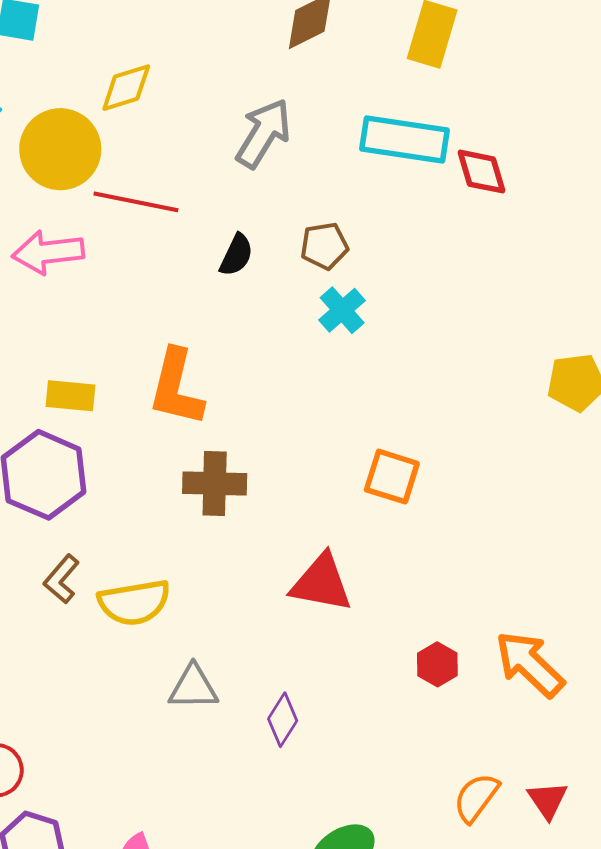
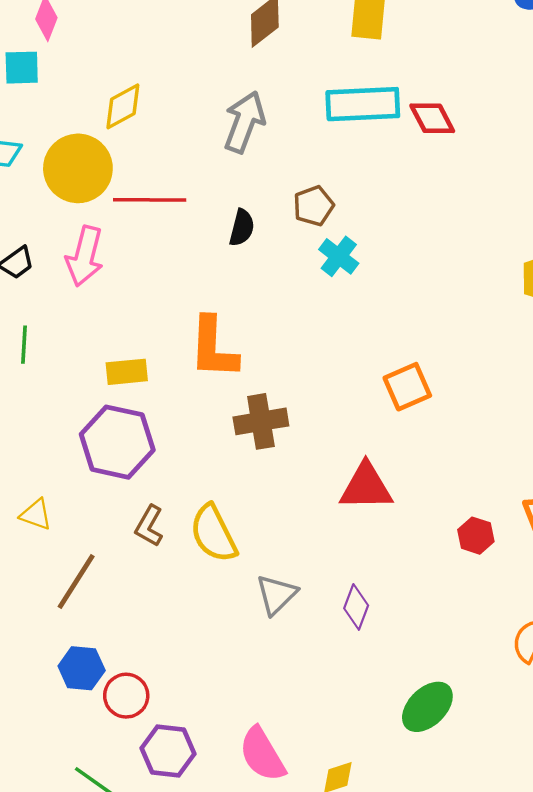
pink arrow: (48, 252) -> (85, 256), turned -58
orange square: (392, 477) -> (407, 387), turned -30
yellow semicircle: (134, 602) -> (213, 533), turned 84
gray triangle: (193, 687) -> (276, 595), turned -33

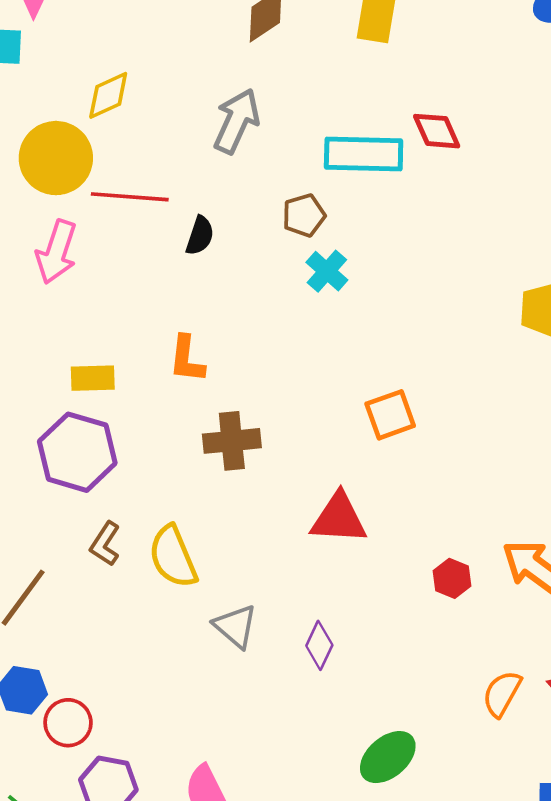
cyan rectangle: (363, 104) -> (364, 154), moved
black semicircle: (242, 228) -> (200, 236), moved
orange L-shape: (213, 348) -> (187, 359), size x0.7
gray triangle: (276, 595) -> (235, 626), turned -39

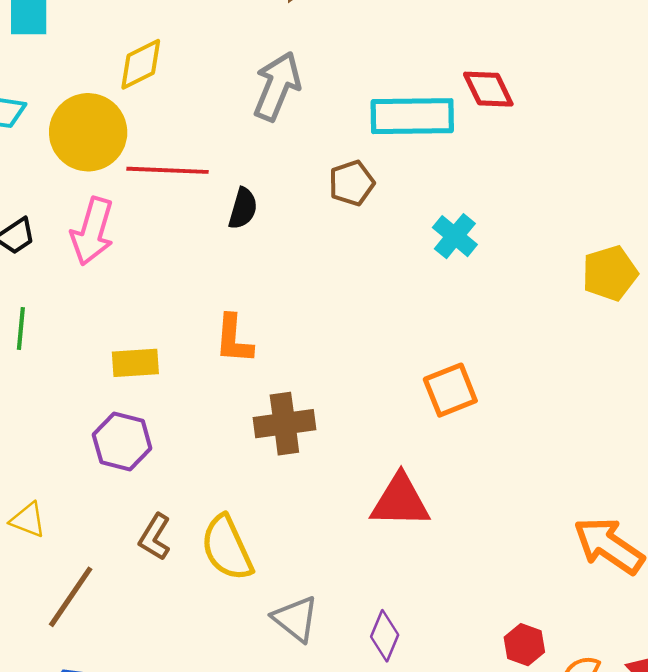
cyan cross: (327, 271) -> (455, 236), moved
purple hexagon: (77, 452) -> (122, 441), size x0.7
red hexagon: (452, 578) -> (524, 645), moved

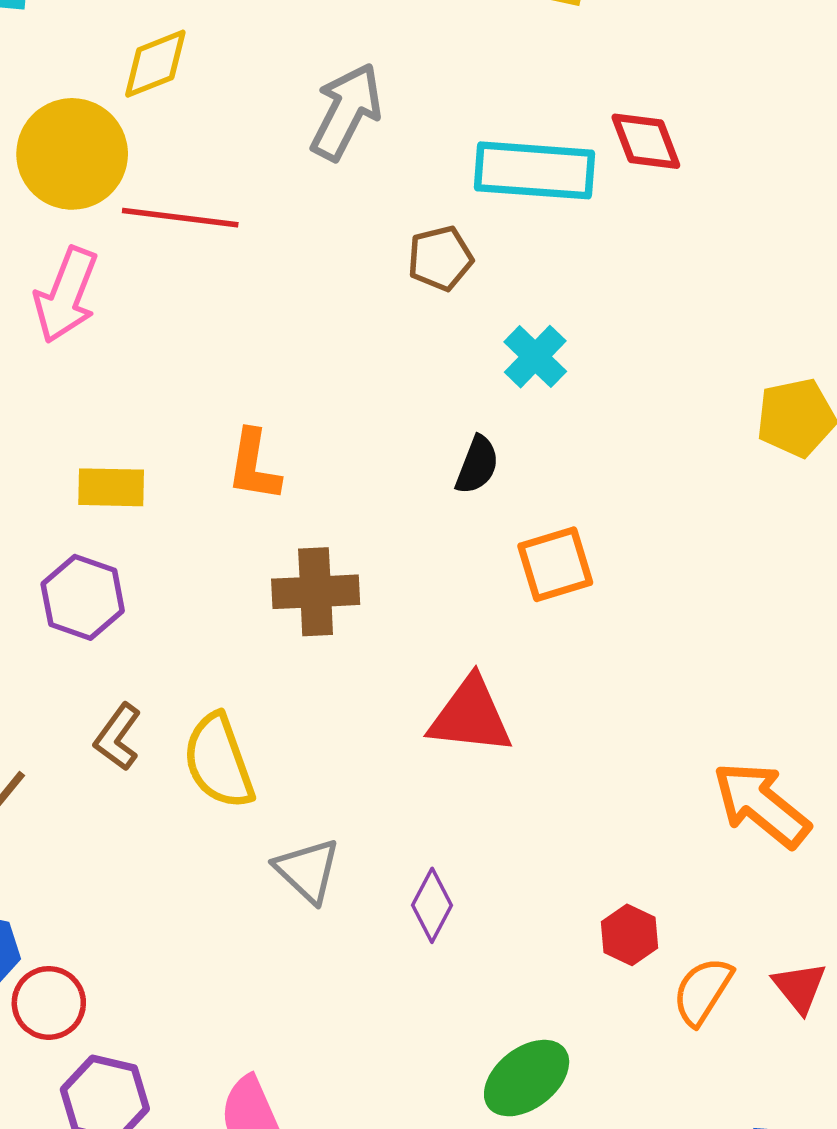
black semicircle: (243, 208) -> (477, 465), moved
cyan cross: (455, 236) -> (535, 357), moved

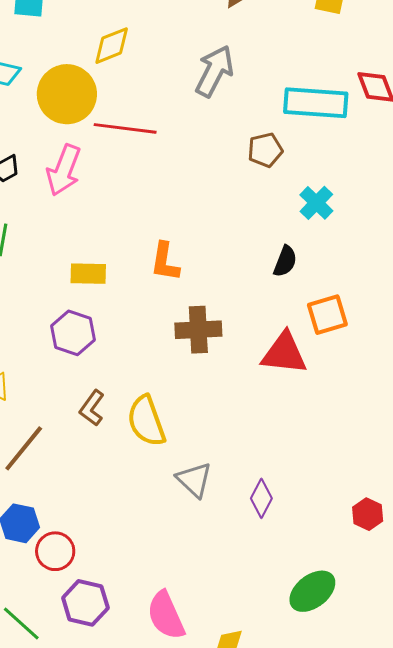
red triangle: (471, 716) -> (284, 353), moved

